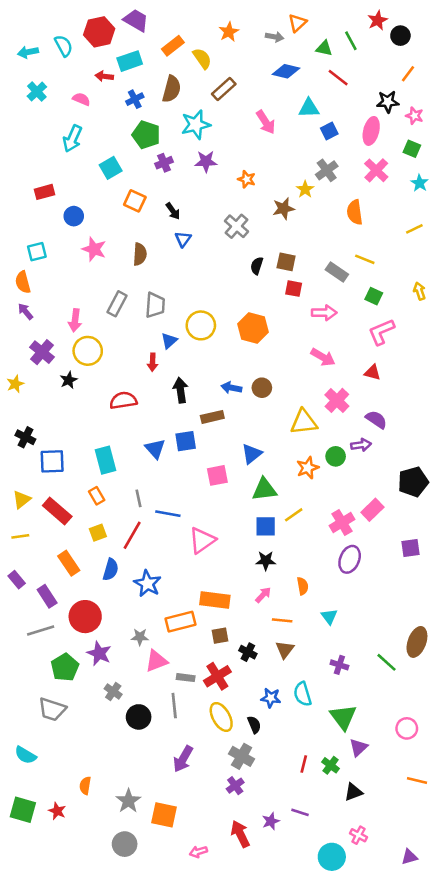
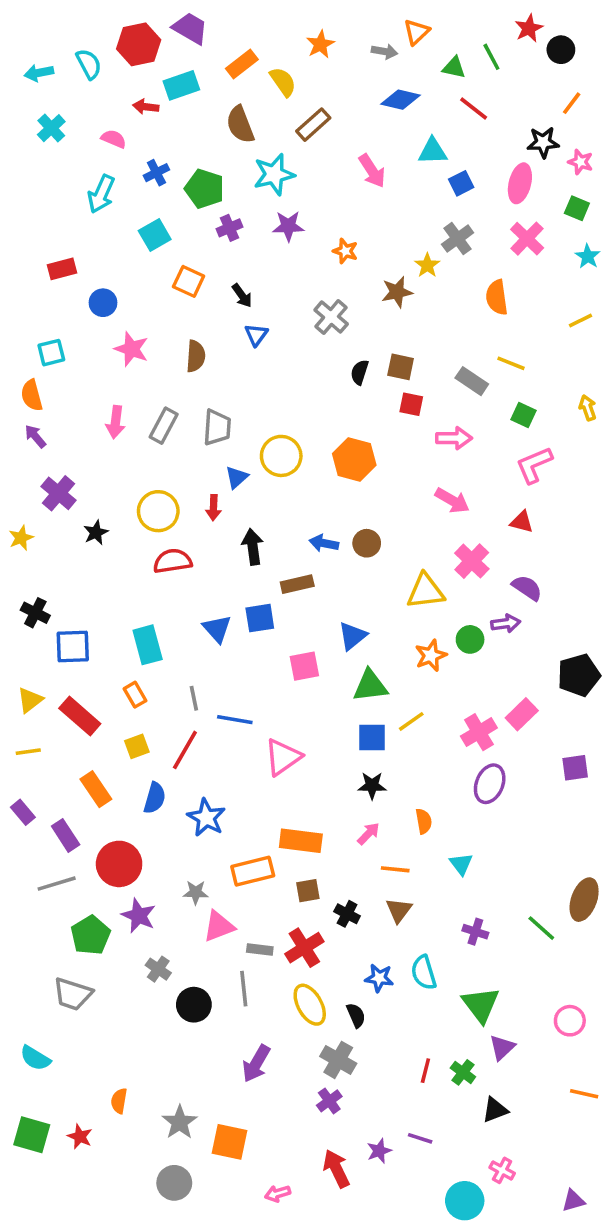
brown semicircle: (172, 89) -> (240, 125), turned 144
blue cross: (135, 99) -> (156, 173), moved
pink arrow: (75, 320) -> (115, 422), moved
yellow circle: (88, 351) -> (158, 511), moved

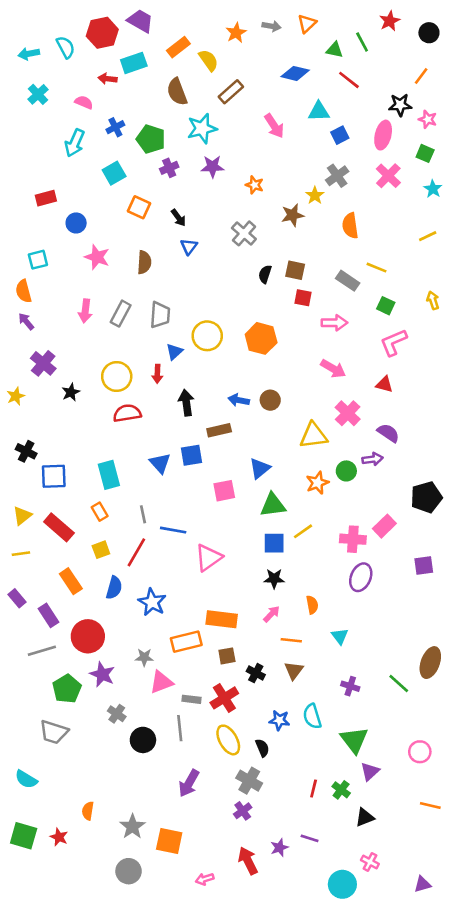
black circle: (561, 50) -> (429, 33), moved
gray arrow: (385, 51) -> (272, 26), moved
orange semicircle: (497, 297) -> (350, 226), moved
pink cross: (479, 732) -> (353, 539), turned 35

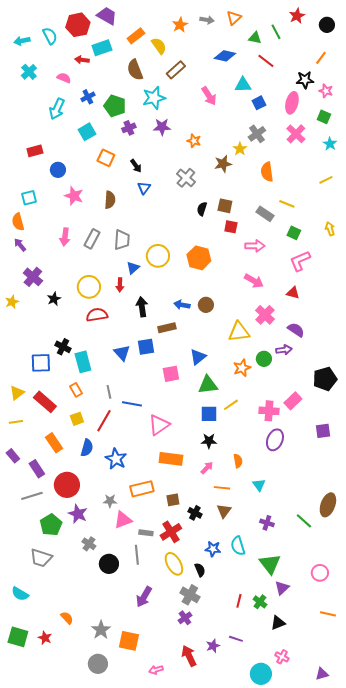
black cross: (26, 451) -> (63, 347), moved
orange rectangle: (222, 619) -> (171, 459), moved
orange semicircle: (88, 811) -> (67, 618), turned 128

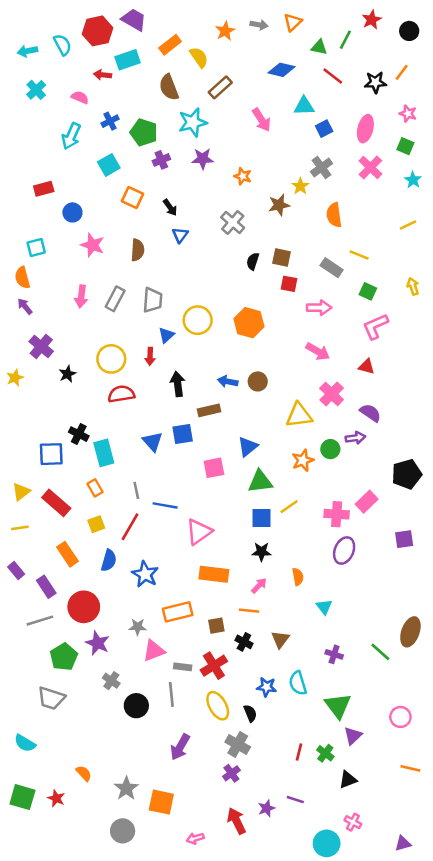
green line: (276, 32) -> (345, 40), turned 56
black star: (305, 80) -> (375, 82), moved
orange line: (222, 488) -> (249, 611), moved

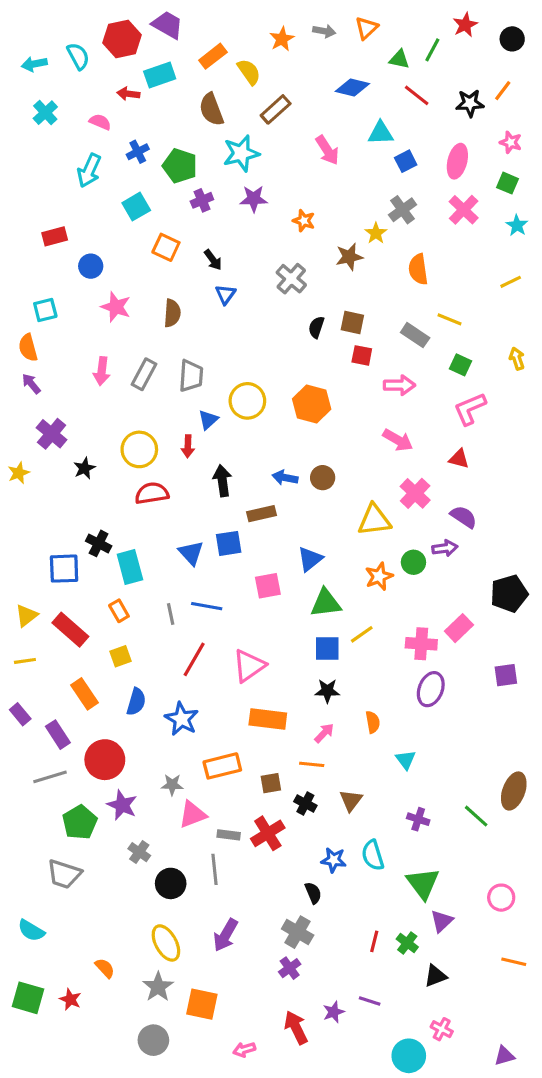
blue line: (165, 505) -> (207, 606), moved
red line: (130, 527) -> (194, 659), moved
yellow ellipse: (218, 706) -> (166, 943), moved

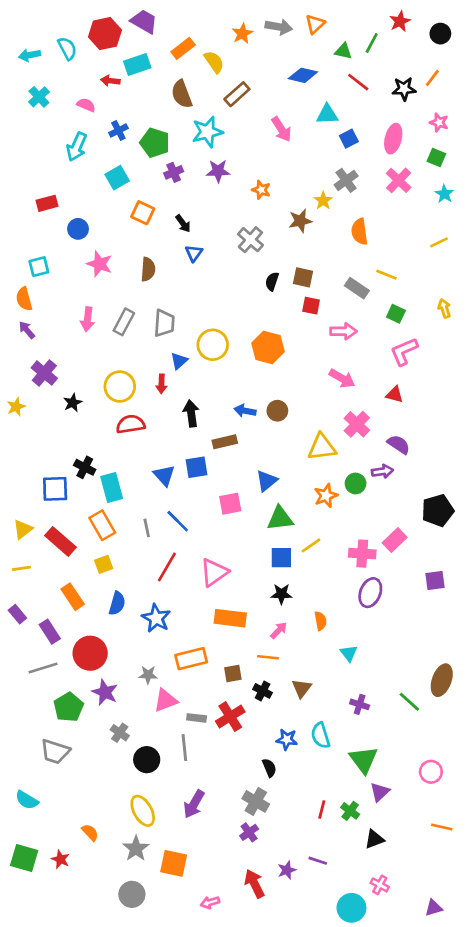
gray arrow: (324, 31) -> (279, 27), size x1.4
blue line: (207, 606) -> (178, 521), turned 35
orange rectangle: (119, 611) -> (102, 525), size x1.5

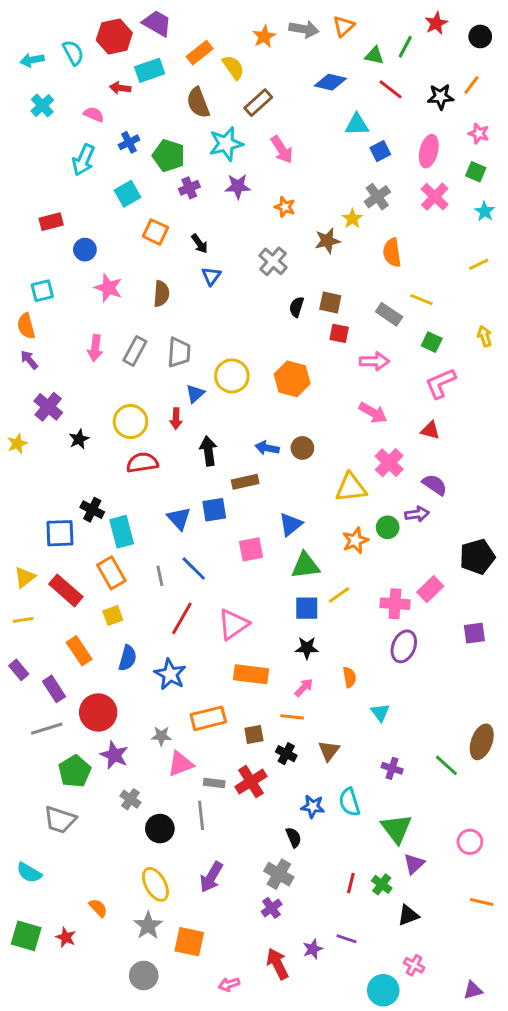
pink arrow: (281, 129) -> (282, 150), moved

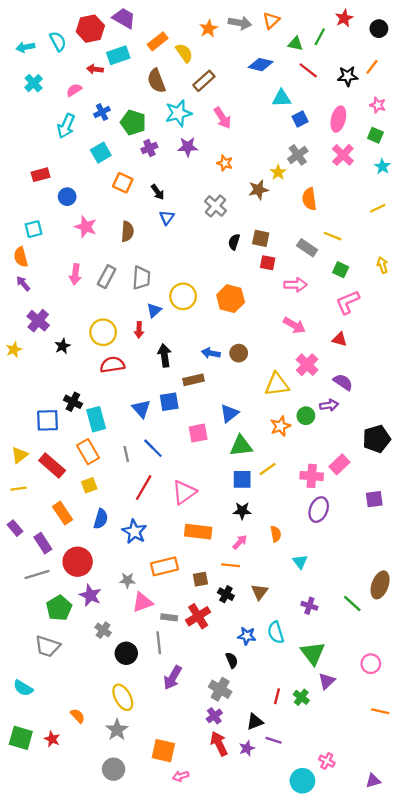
pink semicircle: (94, 114) -> (74, 90), turned -56
purple arrow: (211, 877) -> (173, 678), moved
black triangle: (408, 915) -> (255, 722), moved
orange square: (189, 942) -> (163, 751), moved
red arrow: (277, 964) -> (219, 744), moved

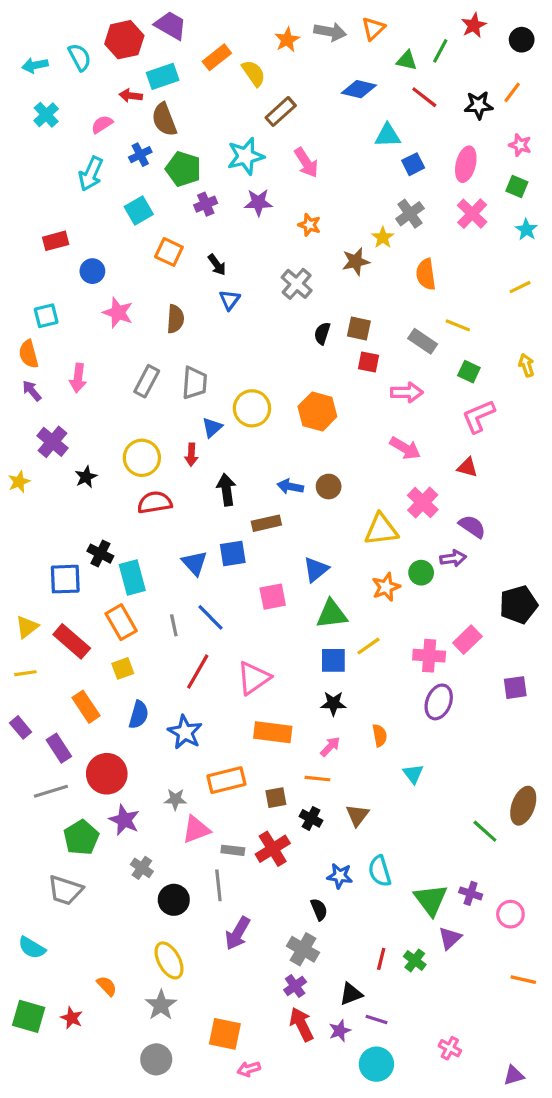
brown semicircle: (156, 81) -> (164, 120), moved
pink arrow: (75, 274) -> (78, 378), moved
purple cross: (309, 606) -> (471, 893), moved
cyan circle: (302, 781) -> (376, 1064), moved

